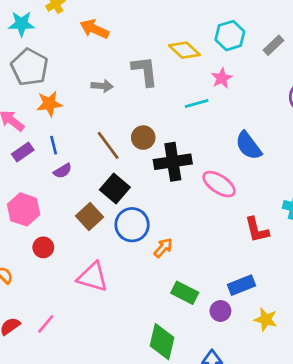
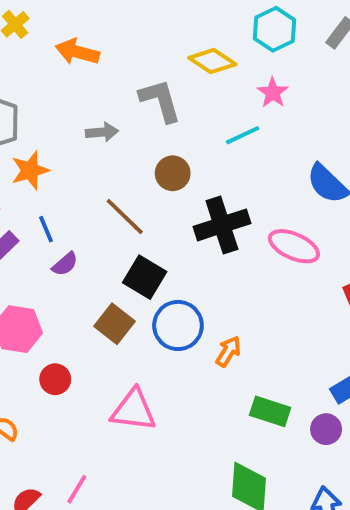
brown circle: (143, 138) -> (173, 173), moved

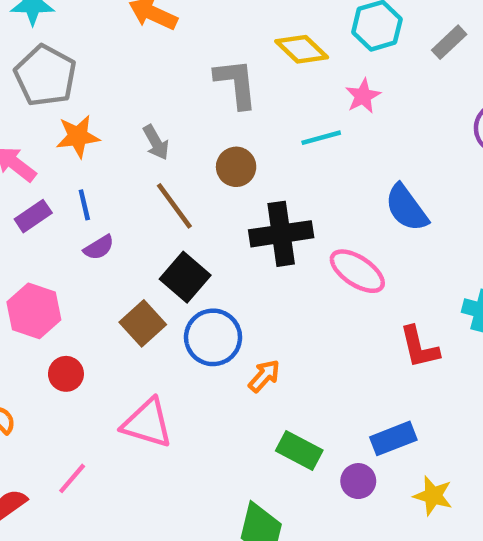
gray arrow: (102, 132) -> (156, 142), moved, turned 56
pink line: (77, 489) -> (72, 478), moved

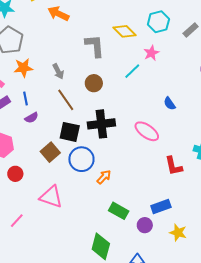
cyan line: (321, 138) -> (132, 71), turned -30
blue semicircle: (406, 208) -> (170, 104), size x0.6
black cross: (281, 234) -> (101, 124), moved
black square: (185, 277) -> (70, 132), turned -30

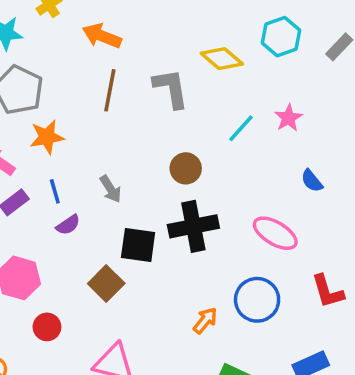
pink star: (151, 53) -> (288, 118), moved
gray arrow: (58, 71) -> (111, 189), moved
brown circle: (94, 83) -> (186, 168), moved
brown line: (66, 100) -> (110, 90), moved, turned 50
blue circle: (81, 159) -> (257, 300), moved

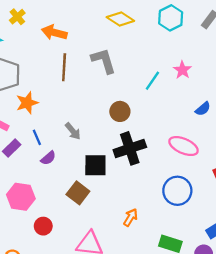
yellow diamond: (222, 59) -> (120, 19), moved
blue semicircle: (312, 181) -> (203, 109), turned -84
orange arrow: (205, 321) -> (131, 217), moved

